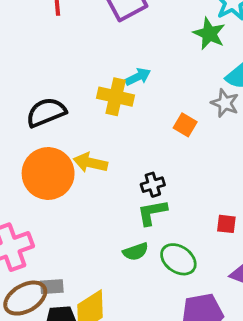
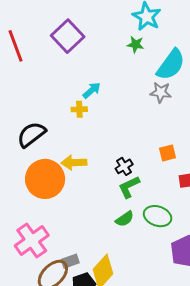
green star: (209, 34) -> (136, 44), size x0.7
yellow cross: (116, 97) -> (79, 109), size x0.6
orange square: (185, 125) -> (168, 153), moved, turned -30

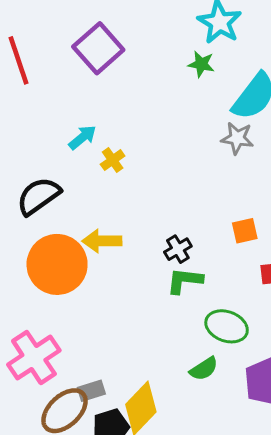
cyan arrow: (92, 90) -> (82, 137), moved
yellow cross: (79, 109) -> (113, 160), turned -35
green L-shape: (129, 187) -> (185, 281), turned 30
green semicircle: (125, 219) -> (204, 369), moved

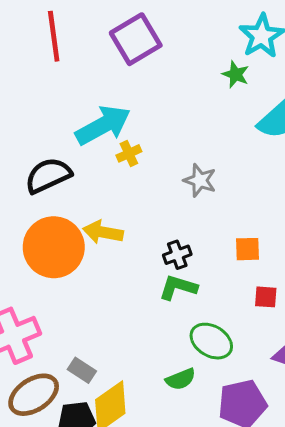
cyan arrow: (82, 137) -> (103, 125), size x1.8
gray star: (237, 138) -> (200, 180), moved
gray rectangle: (91, 391) -> (82, 370), moved, turned 40

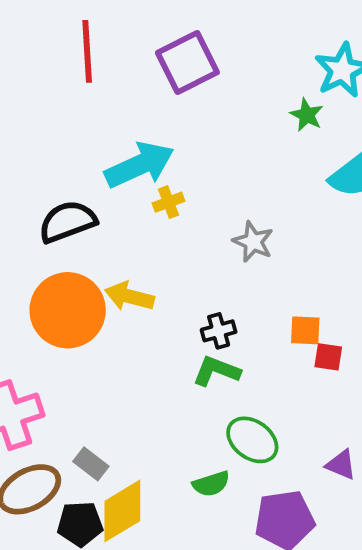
red square: (266, 297) -> (328, 357), moved

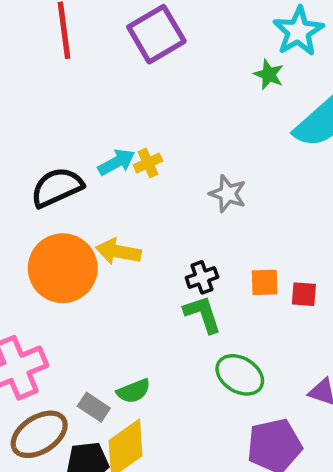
cyan arrow: (139, 165) -> (117, 162), moved, size x0.6
orange square: (305, 330) -> (265, 282), moved
green L-shape: (216, 371) -> (203, 314), turned 54
green semicircle: (211, 484) -> (134, 391), moved

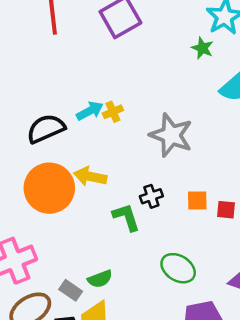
gray star: (228, 194) -> (171, 135), size x1.6
green L-shape: (203, 314) -> (126, 217), moved

